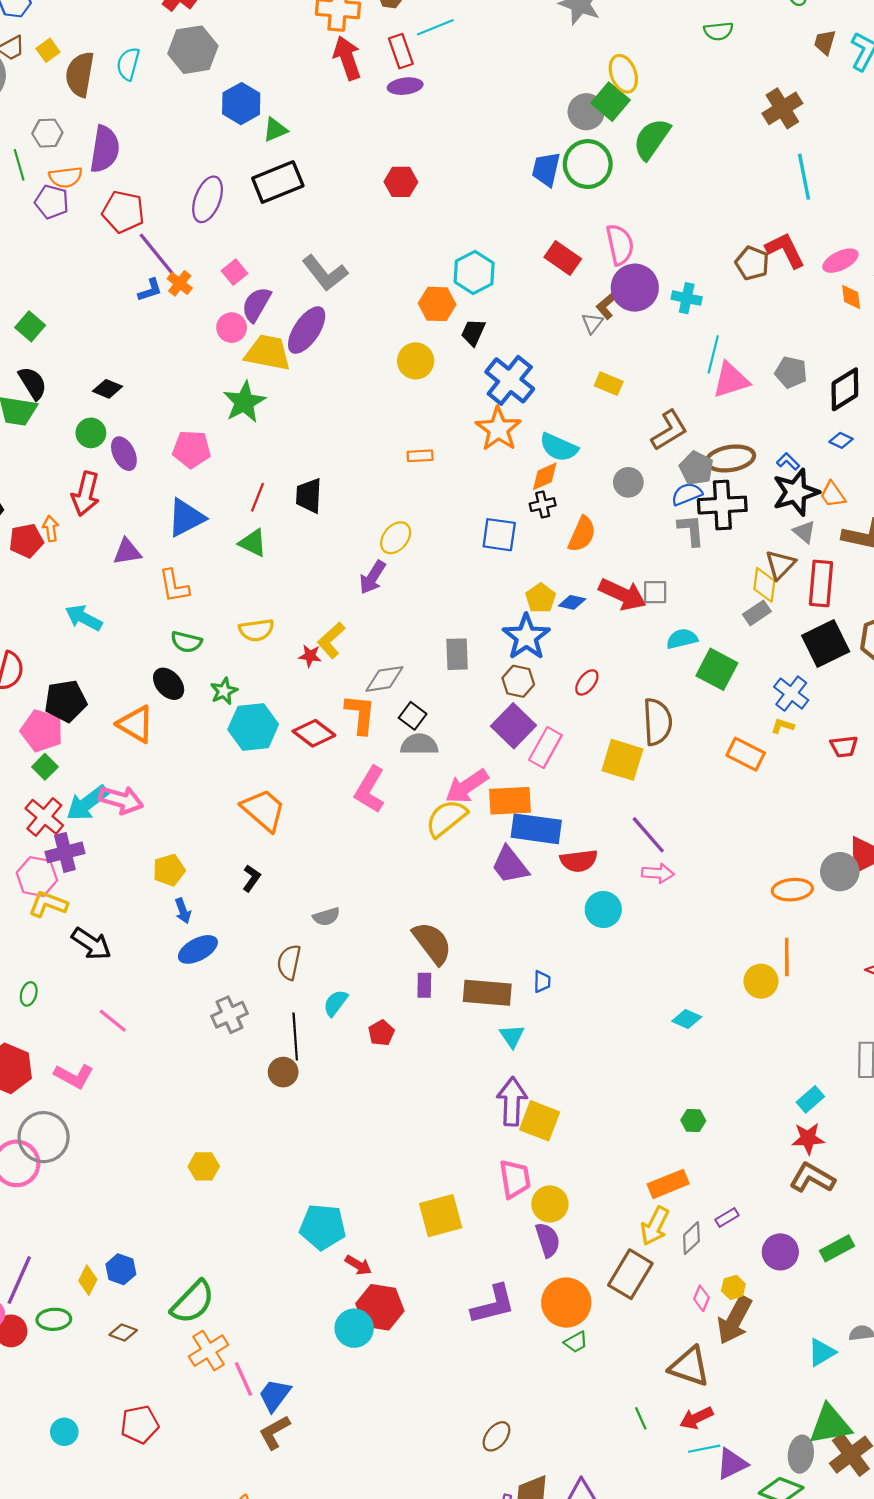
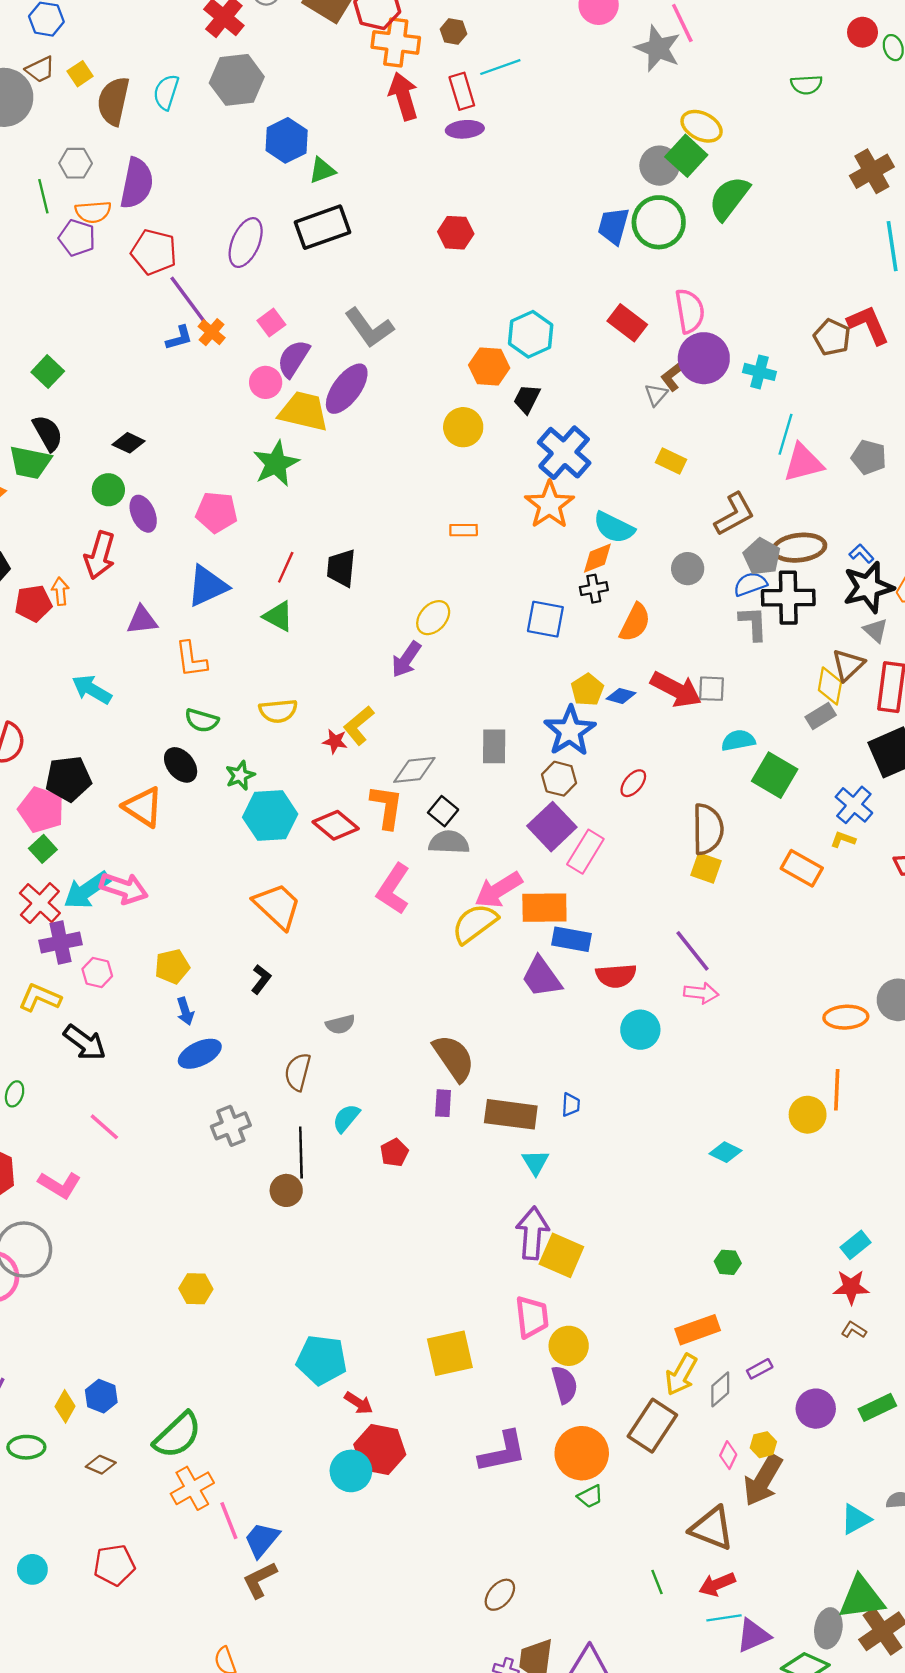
yellow ellipse: (623, 74) -> (702, 126), turned -45
yellow square: (622, 760) -> (706, 868), moved, size x0.7
blue rectangle: (536, 829) -> (572, 939), size x0.7
pink hexagon: (37, 877) -> (97, 973), moved, size x0.7
brown L-shape: (812, 1178) -> (854, 1330), size x0.5

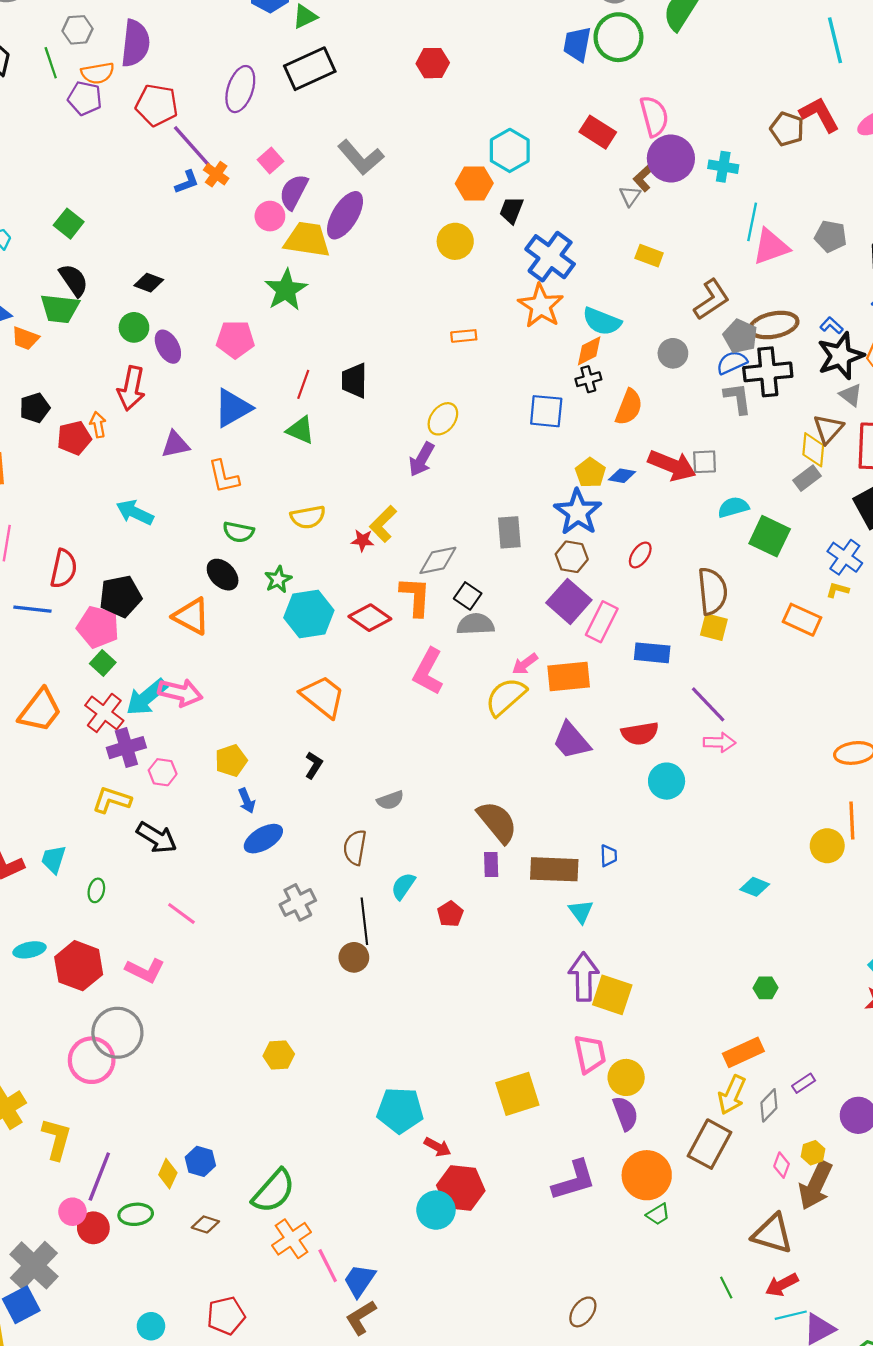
pink arrow: (499, 890) -> (525, 664), size x0.6
blue rectangle: (572, 939) -> (652, 653), moved

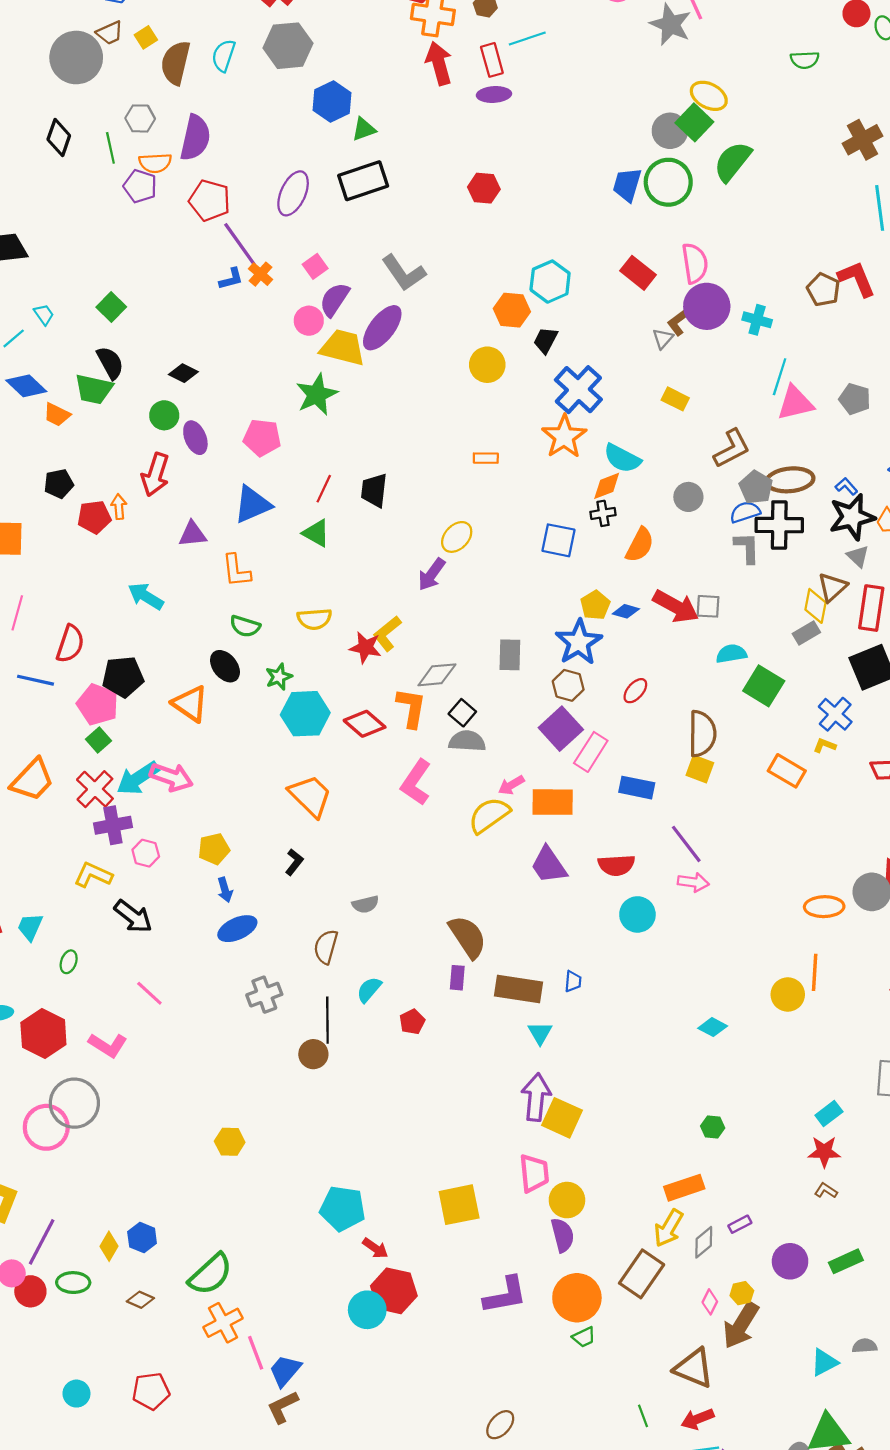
red star: (363, 540) -> (365, 647), size x1.4

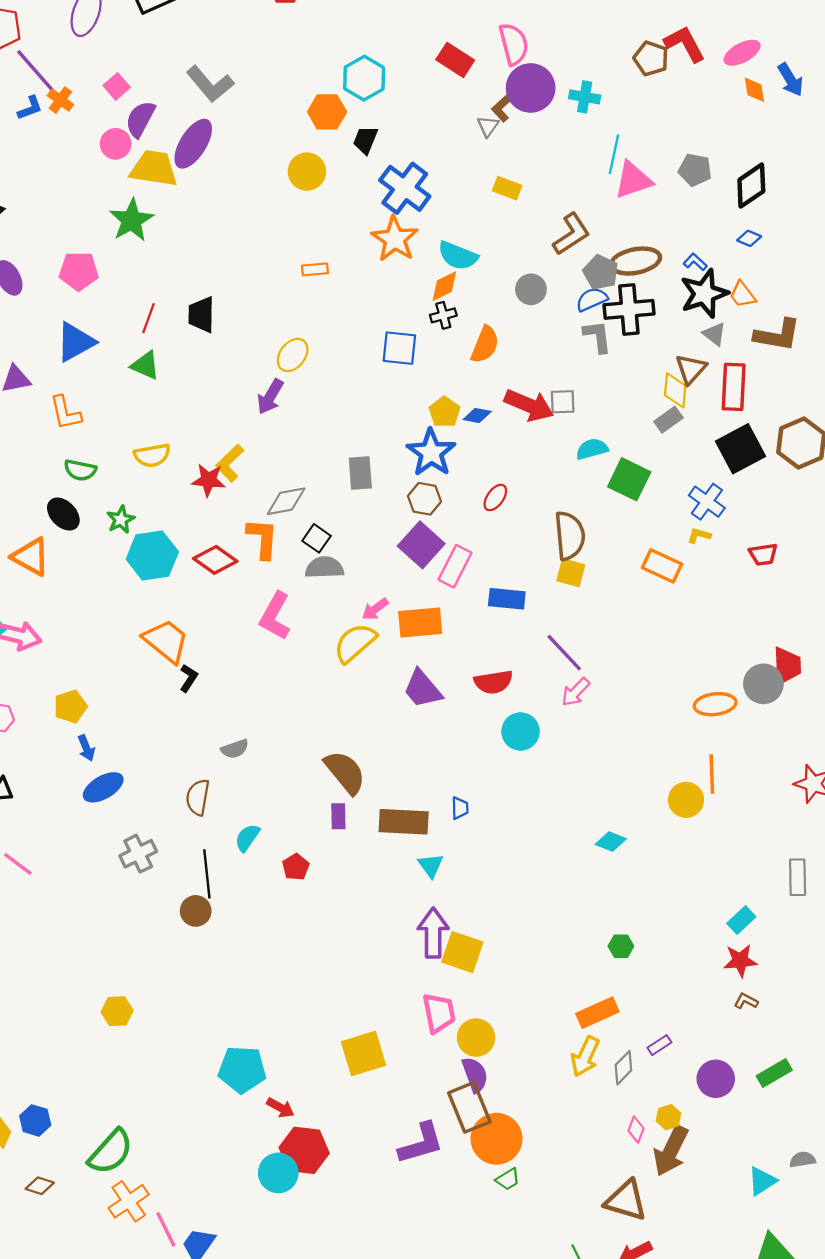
black L-shape: (294, 862) -> (189, 678), moved
pink arrow: (693, 882) -> (576, 692), turned 132
brown rectangle: (642, 1274) -> (469, 1107), moved, turned -51

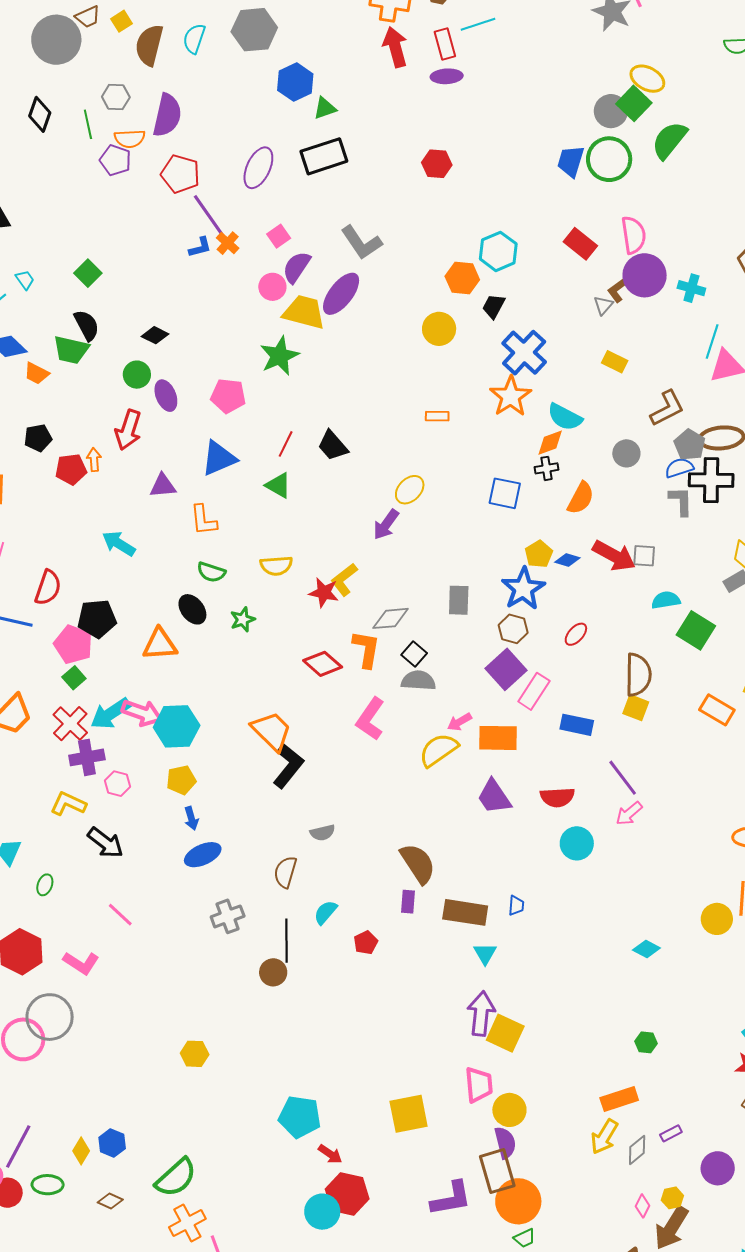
black trapezoid: (201, 315) -> (333, 446), turned -48
cyan hexagon: (152, 556) -> (177, 726), moved
orange triangle: (31, 557) -> (160, 644), turned -39
black L-shape: (189, 678) -> (288, 766), size x1.8

